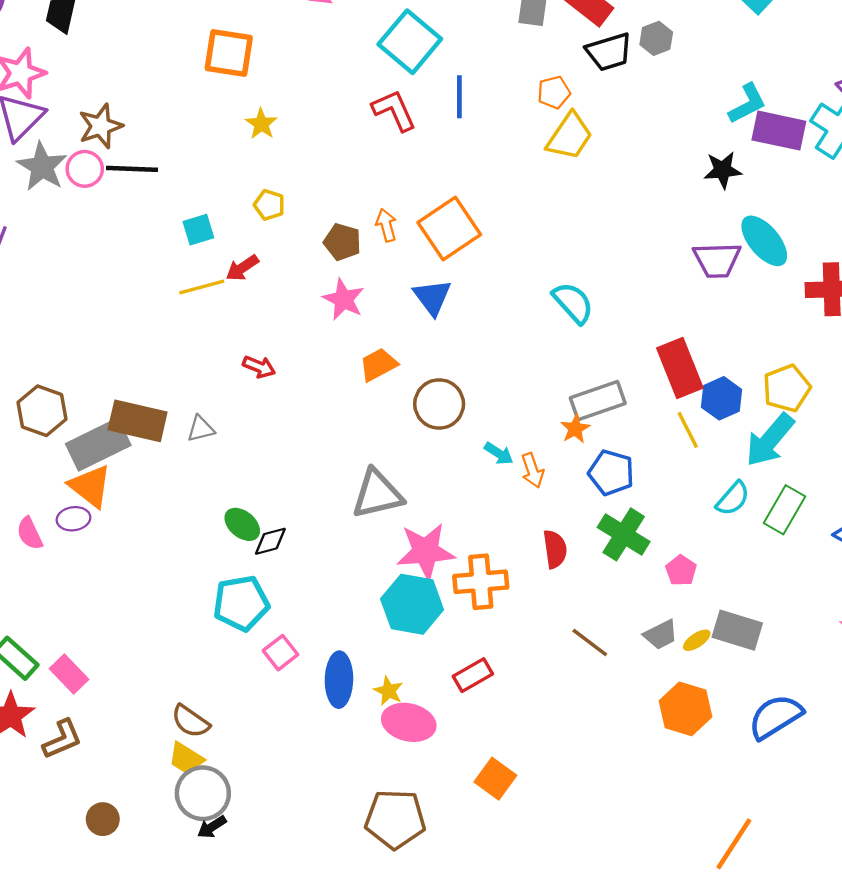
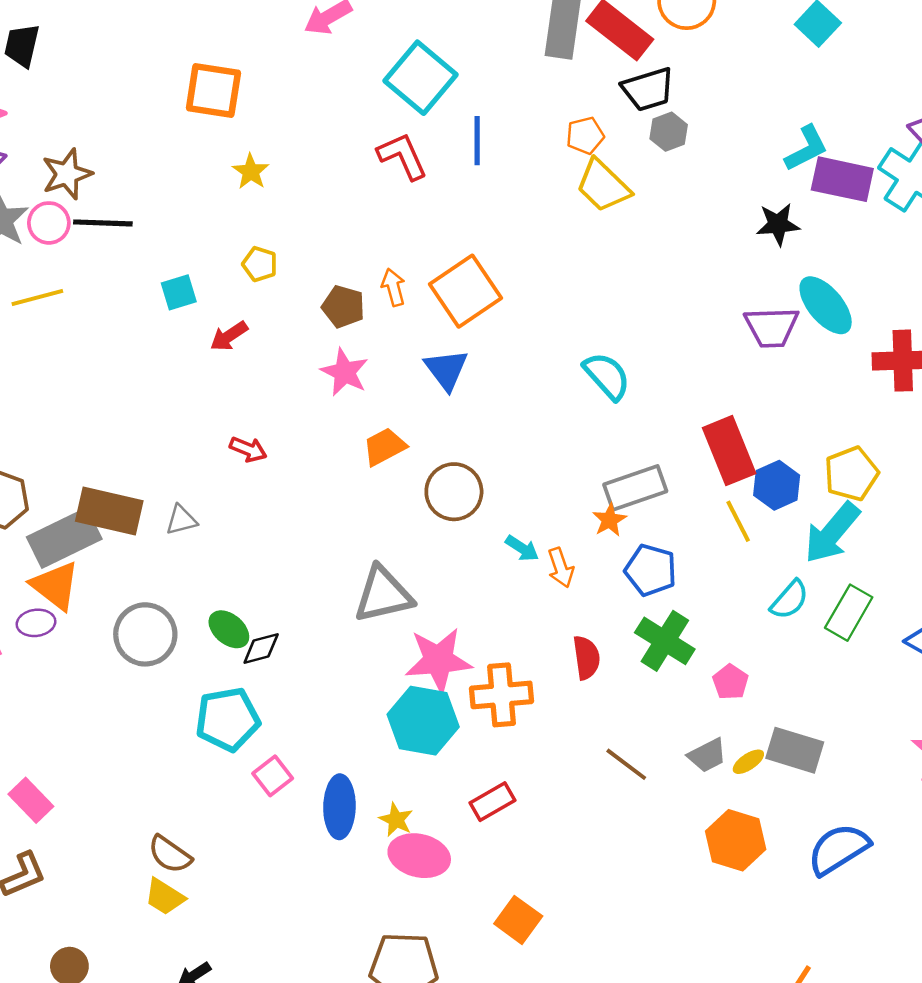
gray hexagon: (656, 38) -> (669, 132), moved
yellow trapezoid: (570, 136) -> (603, 186), turned 100
yellow line: (202, 287) -> (37, 298), moved
gray circle: (203, 793) -> (145, 634), moved

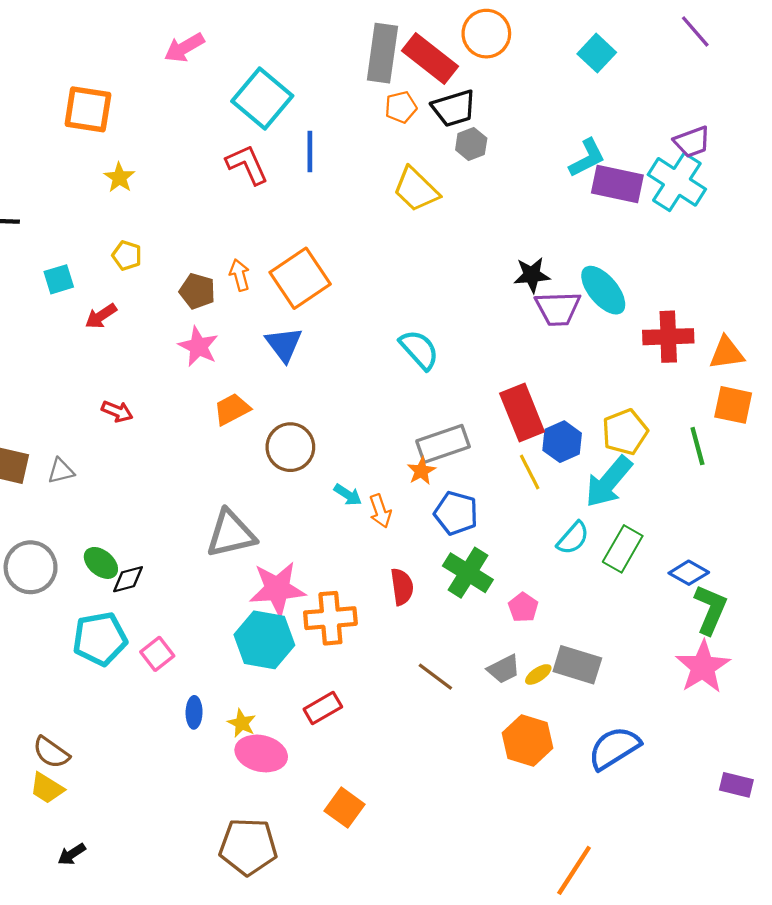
orange pentagon: (585, 136) -> (401, 107), moved
black star: (778, 224) -> (532, 275), moved
pink square: (273, 776) -> (157, 654), moved
blue ellipse: (339, 807) -> (194, 712), size x0.6

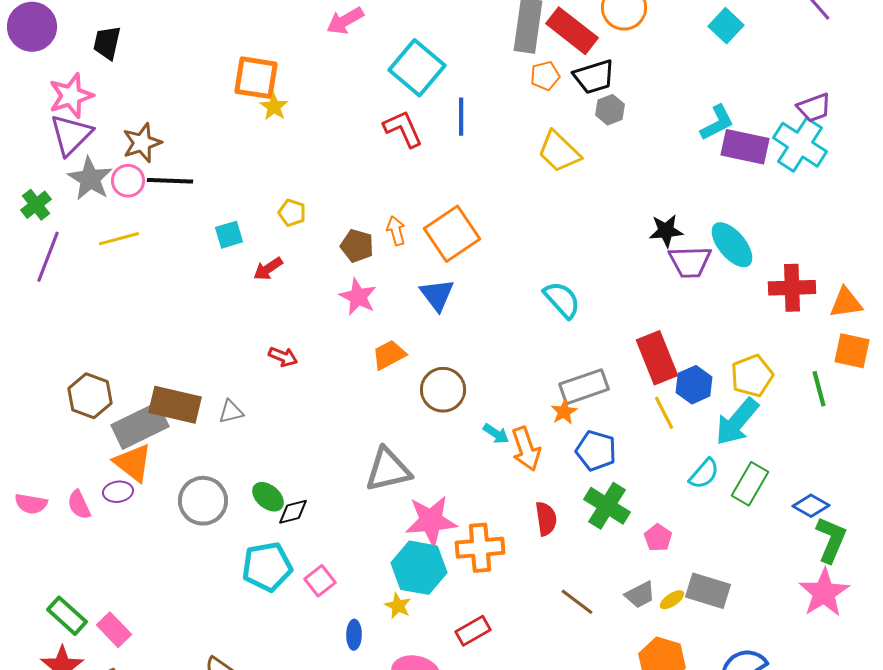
yellow star: (119, 178) -> (274, 107), moved
orange arrow: (380, 511) -> (526, 449), size x1.4
yellow star: (242, 723) -> (398, 606), moved

